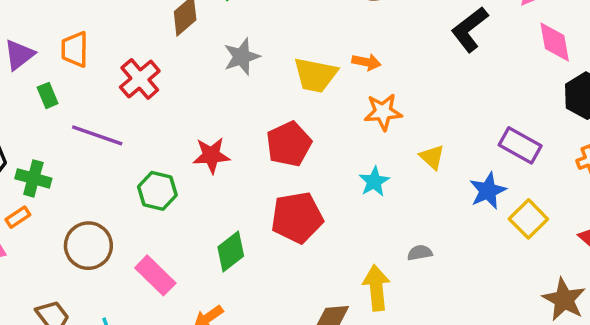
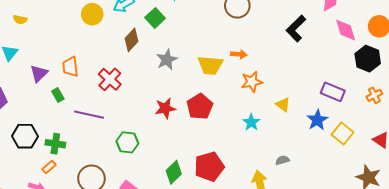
red star: (211, 155) -> (165, 108), moved
red pentagon: (297, 218) -> (209, 167), moved

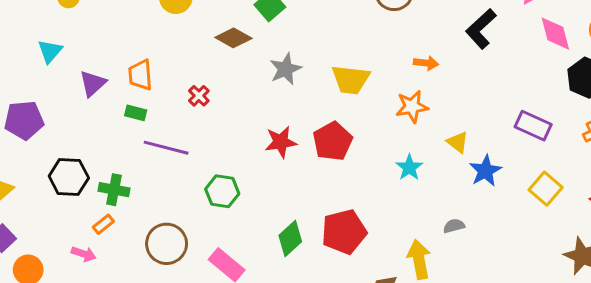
brown diamond: (131, 40) -> (233, 38), turned 75
orange arrow: (239, 54) -> (426, 63), moved
red cross: (110, 79) -> (199, 96), size x0.6
green rectangle: (58, 95) -> (136, 113), moved, turned -48
blue star: (317, 120) -> (485, 171), moved

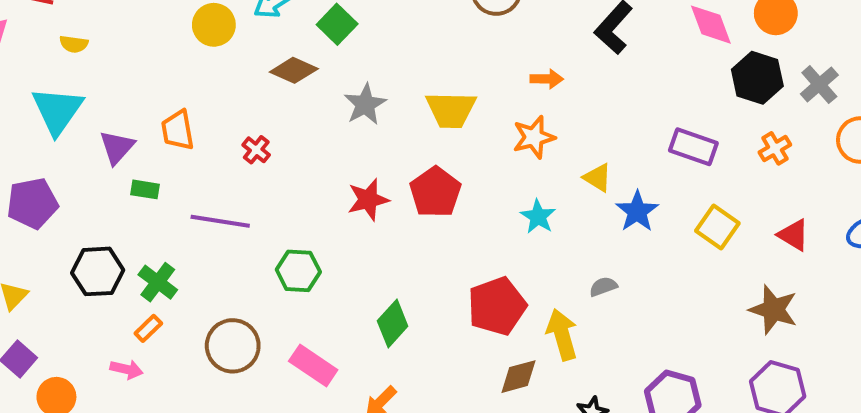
cyan triangle: (50, 51) -> (57, 111), size x1.6
green rectangle: (136, 113) -> (145, 189), moved
green cross: (114, 190) -> (158, 282), turned 32
red pentagon: (344, 232) -> (497, 306), moved

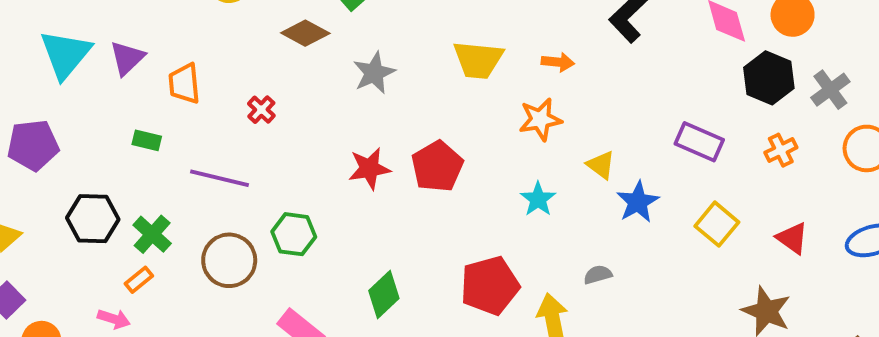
yellow trapezoid: (451, 110) -> (478, 60), moved
purple triangle: (117, 147) -> (127, 58), moved
brown circle: (233, 346) -> (229, 260), moved

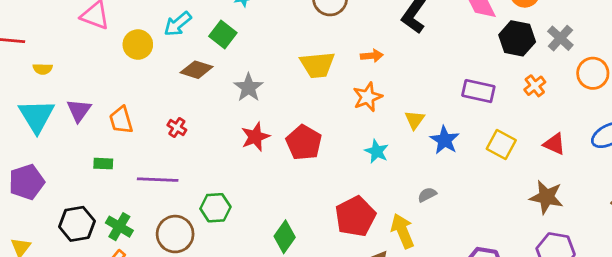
yellow triangle: (601, 165) -> (415, 120), turned 40
red star: (369, 168) -> (255, 137), moved

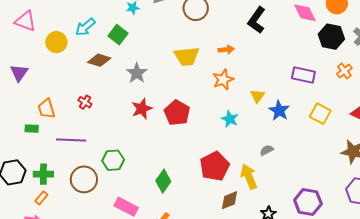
purple triangle: (79, 110) -> (19, 73), moved
orange trapezoid: (121, 120) -> (46, 109), moved
green cross: (119, 227) -> (43, 174), turned -30

